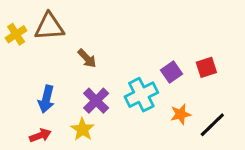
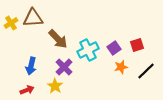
brown arrow: (87, 58) -> (58, 39), size x1.5
cyan cross: (141, 95) -> (88, 50), moved
orange star: (181, 114) -> (121, 67), moved
black line: (212, 125) -> (146, 71), moved

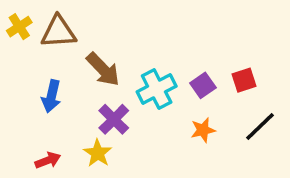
yellow cross: (11, 23) -> (19, 27), moved
blue arrow: (31, 66) -> (51, 96), moved
orange star: (121, 67) -> (203, 130), moved

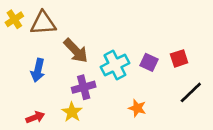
purple square: (203, 85) -> (149, 62), turned -30
purple cross: (114, 119) -> (84, 87), turned 30
orange star: (203, 130) -> (137, 108), moved, turned 30

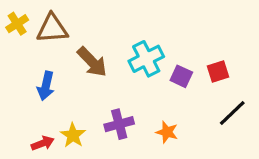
cyan cross: (115, 65) -> (146, 59), moved
purple cross: (84, 87) -> (119, 124), moved
yellow star: (72, 112) -> (73, 135), moved

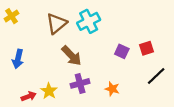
brown triangle: (52, 28) -> (56, 24), moved, turned -35
cyan cross: (146, 59) -> (89, 21), moved
brown arrow: (92, 62) -> (71, 56), moved
blue arrow: (46, 86) -> (18, 59), moved

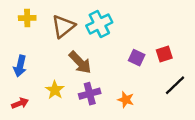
yellow cross: (11, 16) -> (27, 18), moved, turned 32
yellow star: (49, 91) -> (55, 90), moved
red arrow: (29, 96) -> (20, 103), moved

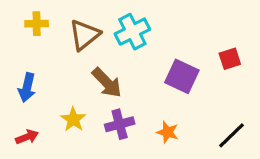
red square: (164, 54) -> (230, 59), moved
purple square: (137, 58) -> (182, 76), size x1.5
black line: (175, 85) -> (231, 135), moved

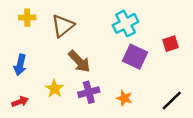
cyan cross: (132, 32) -> (126, 23), moved

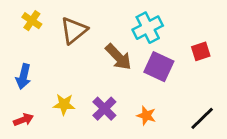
yellow cross: (27, 18) -> (32, 21), turned 35
brown arrow: (79, 61) -> (118, 57), moved
yellow star: (54, 89) -> (64, 104), turned -30
purple cross: (89, 92) -> (104, 109), turned -30

